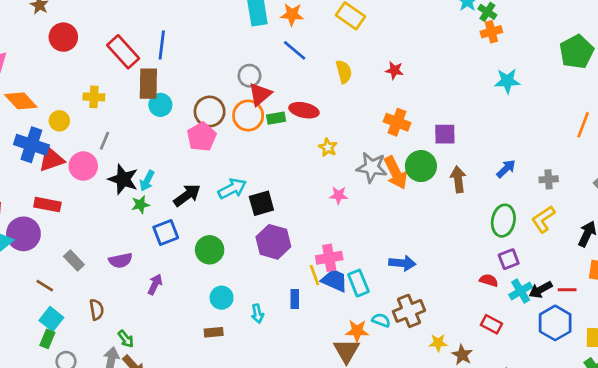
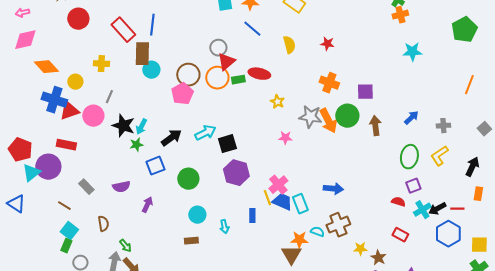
pink cross: (329, 258) -> (278, 185), turned -30

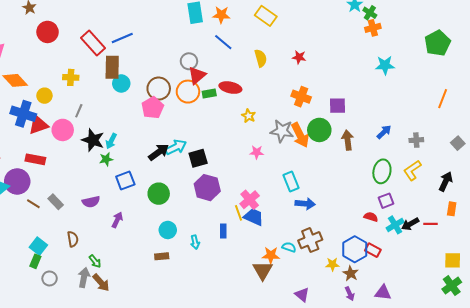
blue line: (152, 25) -> (122, 38), turned 60
black arrow: (171, 138) -> (159, 152), moved
cyan rectangle: (300, 204) -> (291, 181), moved
brown line: (64, 206) -> (33, 204), moved
blue hexagon: (448, 234) -> (355, 249), moved

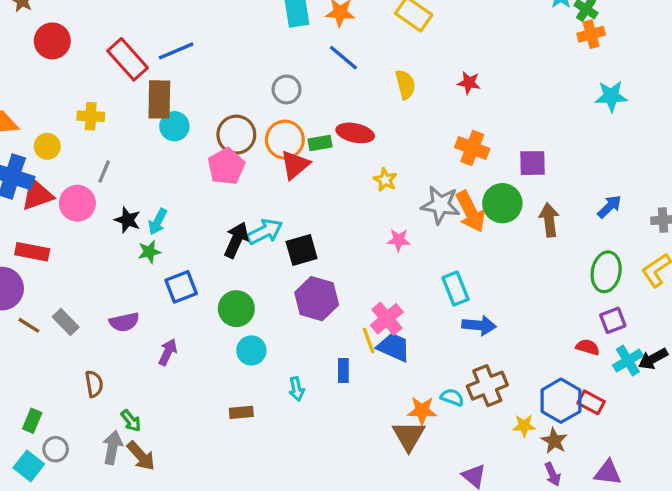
red triangle: (197, 75) -> (295, 165), moved
black star: (93, 140) -> (128, 220), size x0.7
black arrow: (159, 152) -> (236, 240), turned -30
cyan circle: (168, 230) -> (251, 350), moved
cyan square: (38, 246) -> (29, 466), moved

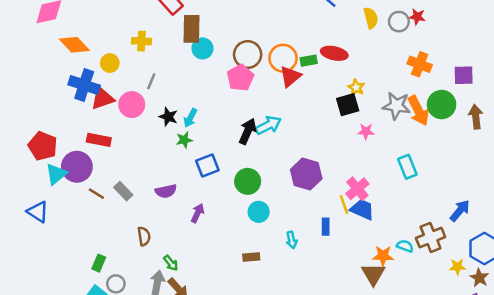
gray circle: (287, 89) -> (399, 22), moved
black square: (302, 250) -> (348, 105), moved
blue arrow: (479, 325) -> (460, 211), moved, turned -55

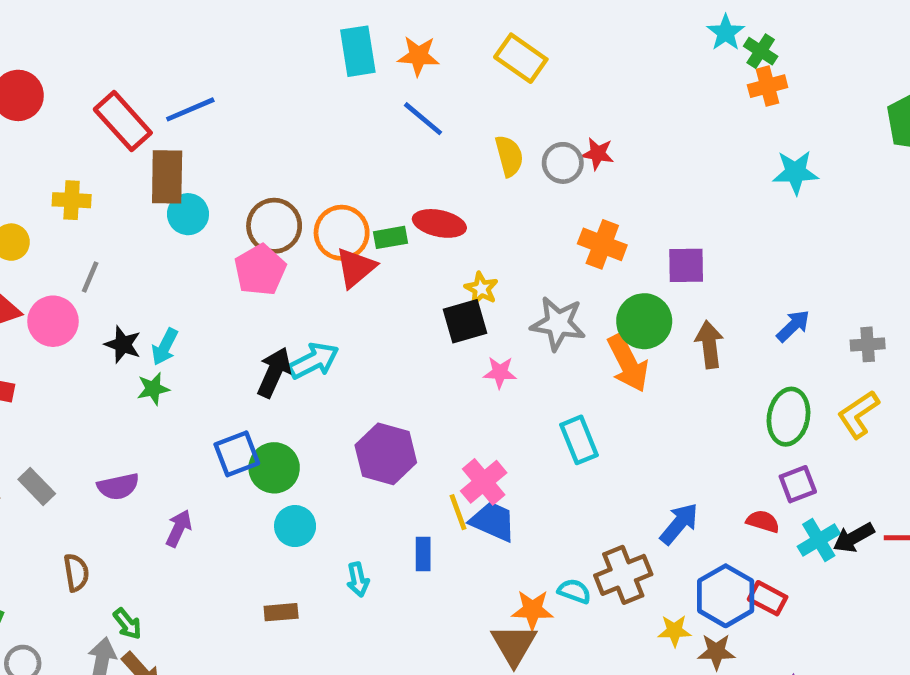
orange arrow: (418, 111) -> (628, 363), moved
blue square: (207, 166) -> (237, 454), moved
brown star: (479, 278) -> (716, 652), turned -30

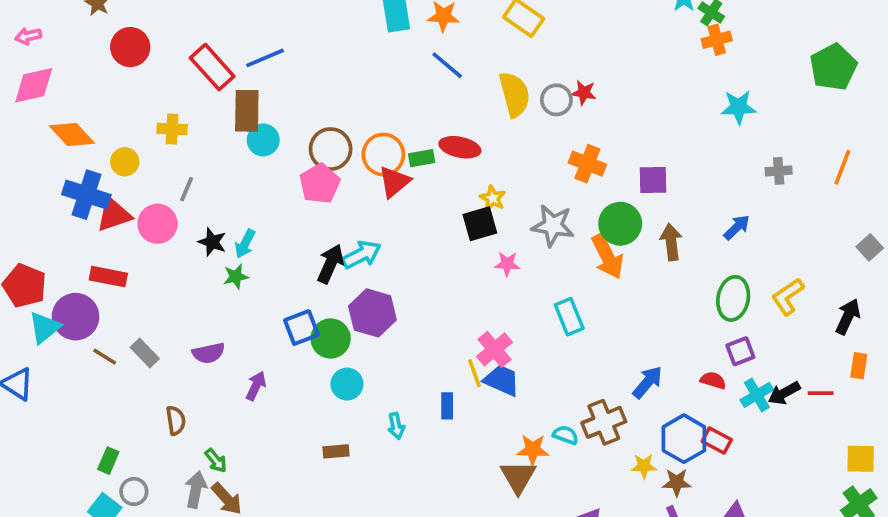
yellow semicircle: (509, 156) -> (515, 94), size x1.4
gray cross: (868, 344) -> (779, 171), moved
purple hexagon: (386, 454) -> (372, 313), moved

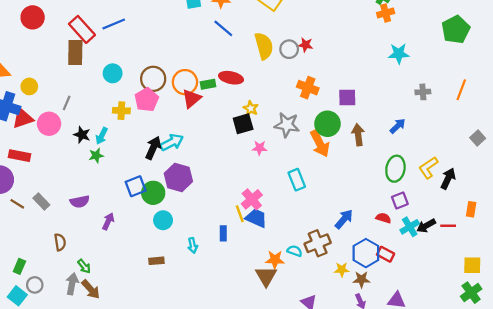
brown rectangle: (247, 111) -> (75, 52), moved
yellow cross: (172, 129) -> (121, 111), moved
black arrow: (848, 317) -> (448, 179), moved

